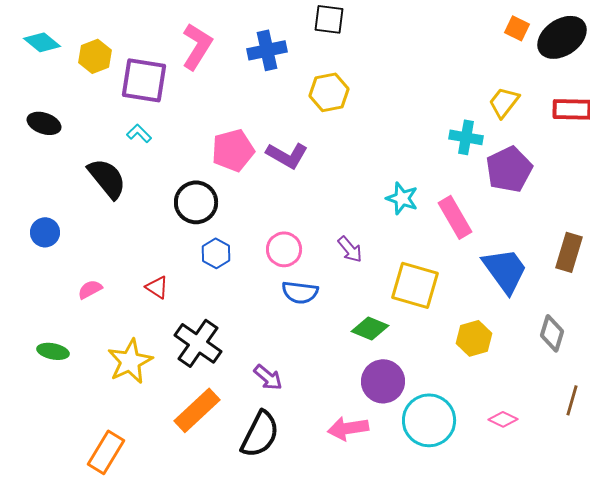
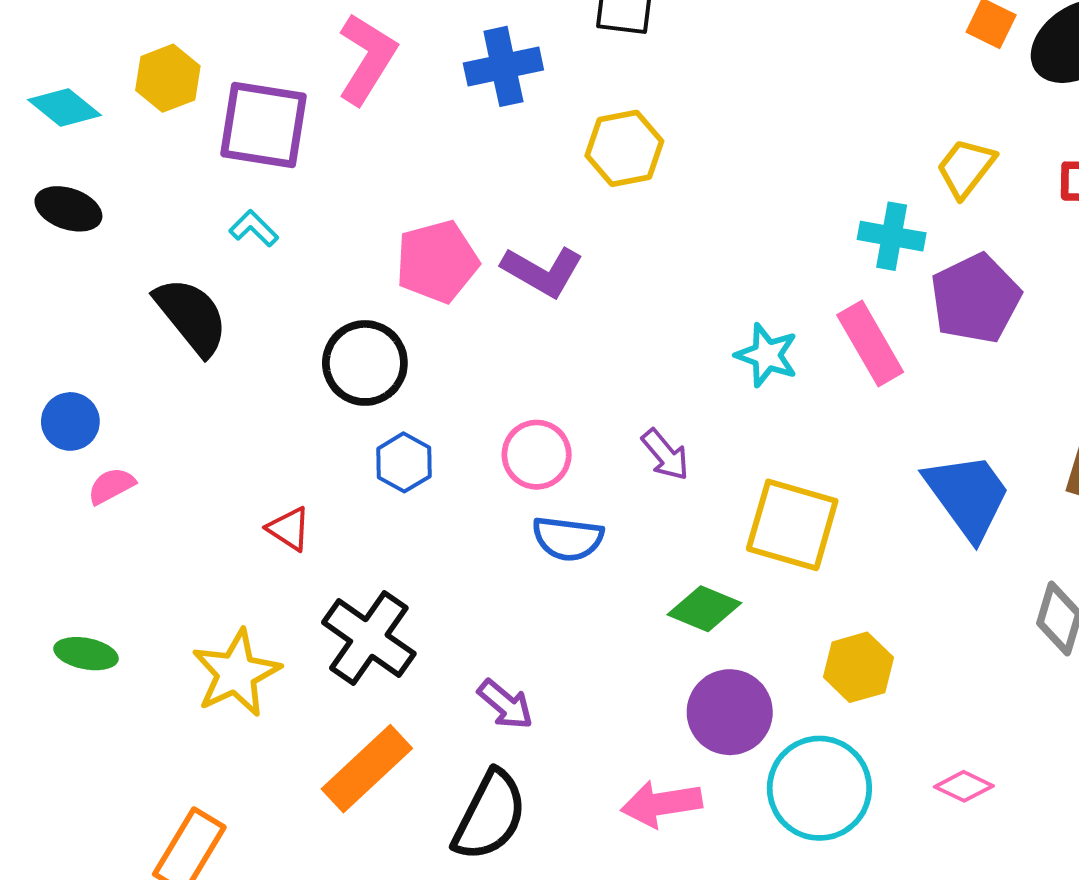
cyan diamond: (42, 42) -> (65, 107), moved
pink rectangle: (455, 217) -> (870, 343), moved
pink semicircle: (90, 289) -> (111, 486), moved
yellow hexagon: (474, 338) -> (858, 667), moved

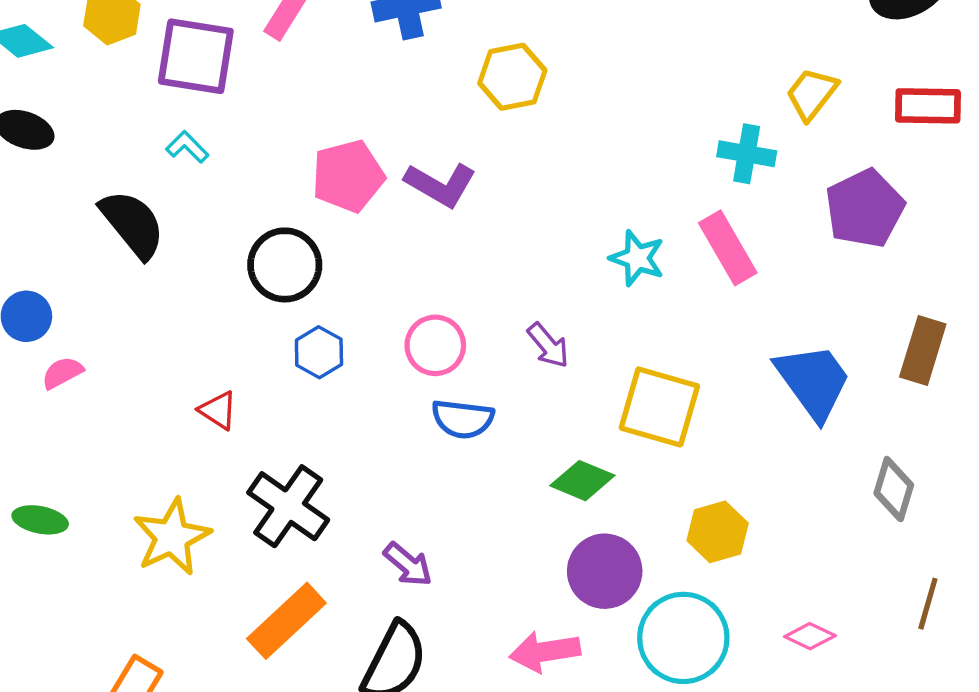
purple pentagon: (976, 299) -> (865, 209), moved

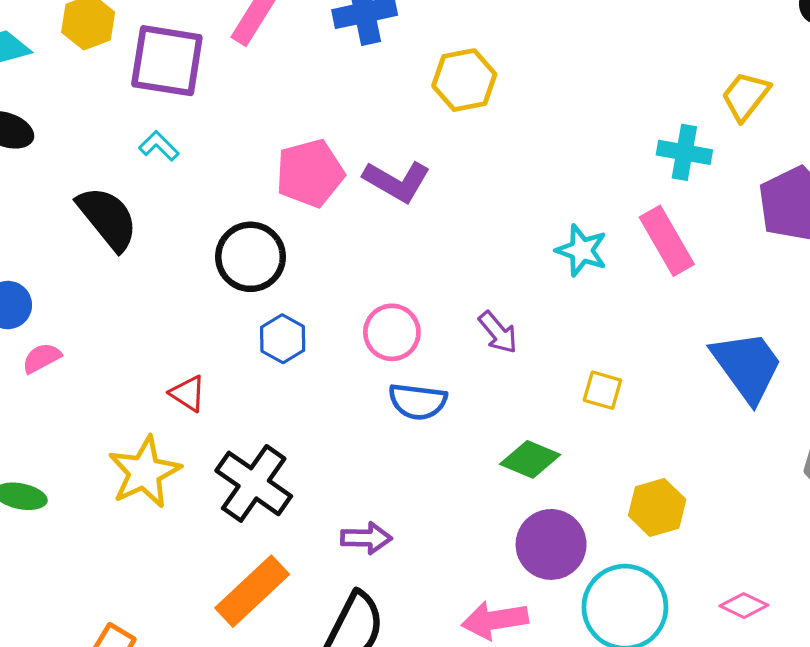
yellow square: (659, 407) -> (602, 390), size x0.5
yellow star: (172, 537) -> (144, 472), moved
purple arrow: (408, 564) -> (366, 538), turned -39

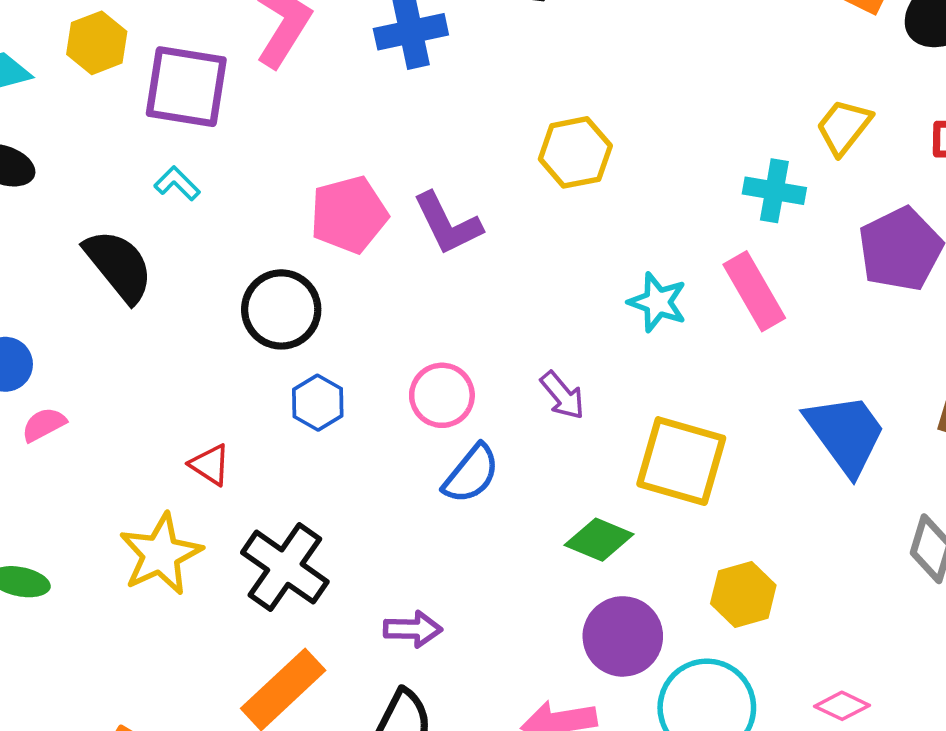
yellow hexagon: (464, 80) -> (575, 152), moved
purple L-shape: (397, 181) -> (447, 224), turned 34
yellow square: (602, 390) -> (681, 461), size x2.0
blue semicircle: (418, 401) -> (471, 474), turned -58

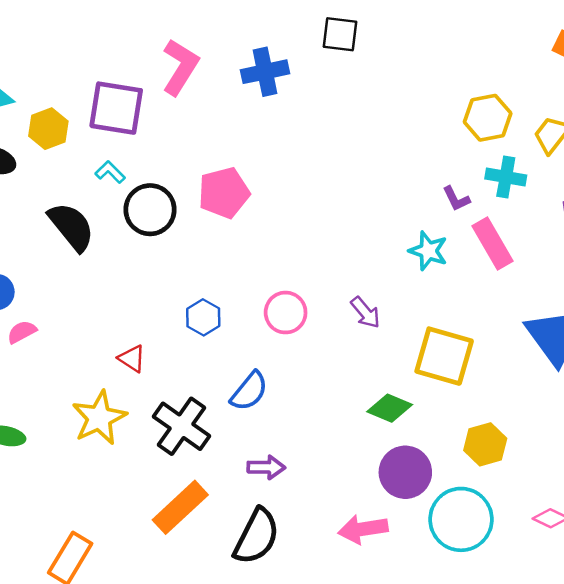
yellow hexagon: (97, 43) -> (48, 129), moved
yellow hexagon: (575, 152) -> (488, 118), moved
purple L-shape: (447, 224) -> (456, 199), moved, size x0.6
black circle: (281, 309) -> (150, 210), moved
blue semicircle: (471, 474) -> (249, 391), moved

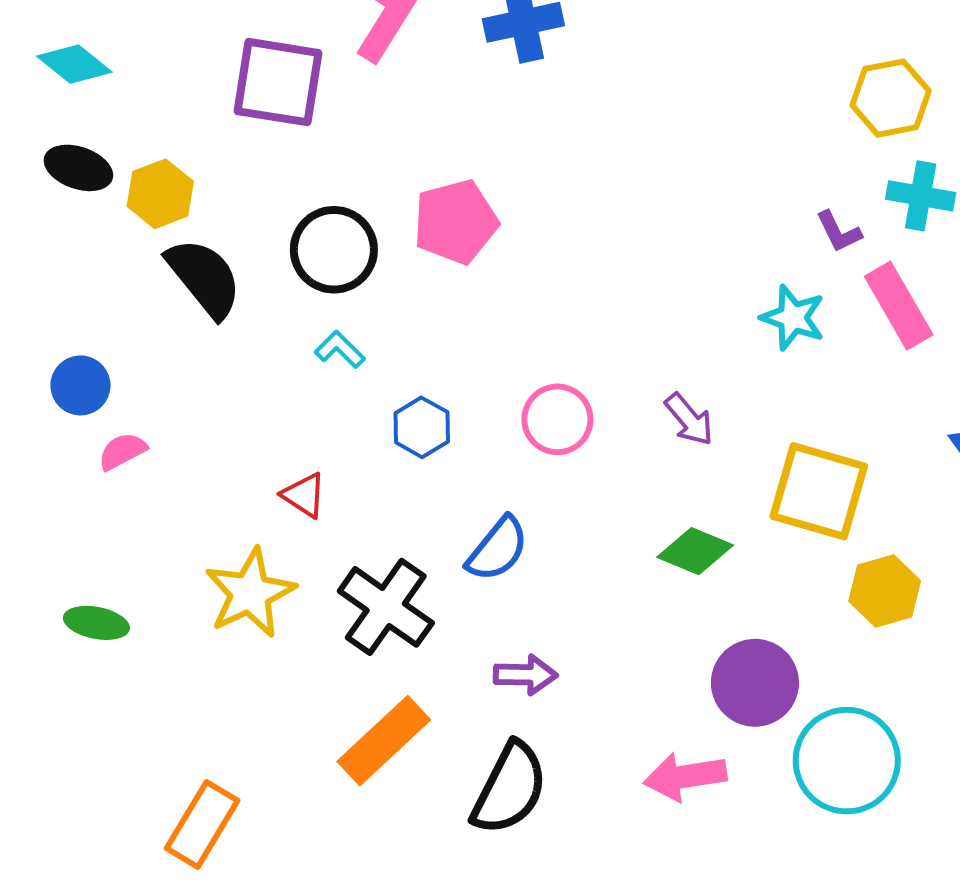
yellow hexagon: (48, 129) -> (160, 194), moved
cyan L-shape: (110, 172) -> (340, 350), moved
green diamond: (390, 408) -> (695, 551), moved
yellow hexagon: (485, 444) -> (885, 591), moved

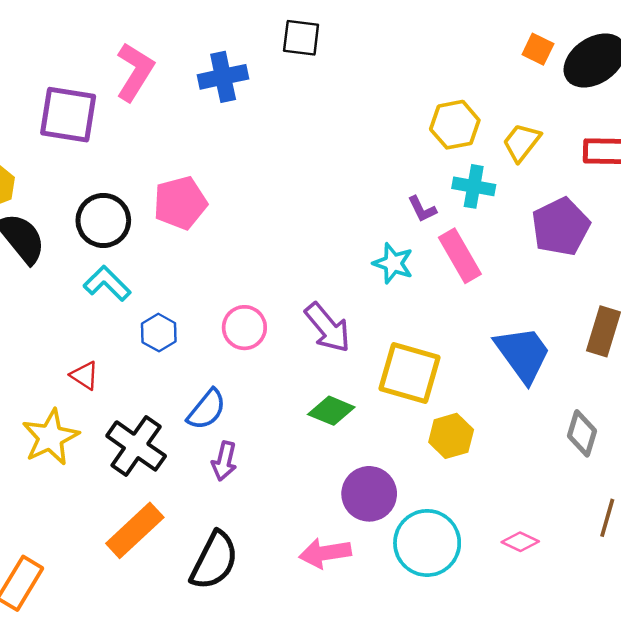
cyan L-shape: (340, 350) -> (107, 283), size x1.5
purple arrow: (689, 419) -> (328, 328), size x1.5
purple arrow: (525, 675) -> (224, 461), moved, turned 102

